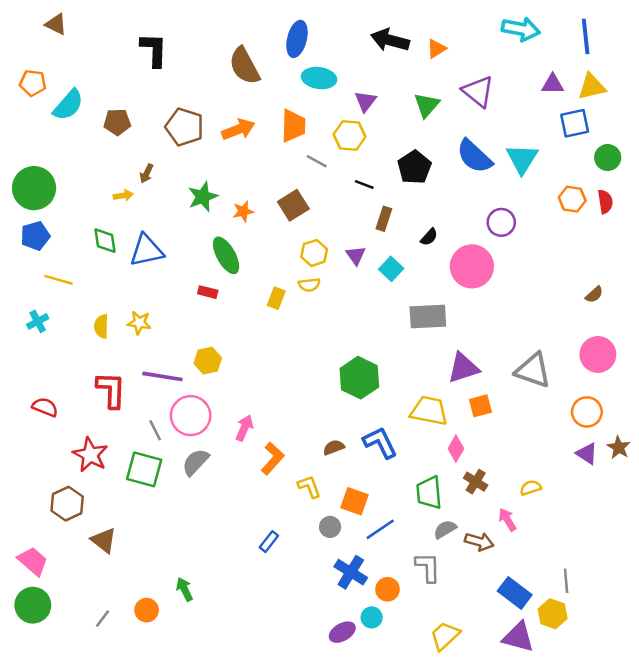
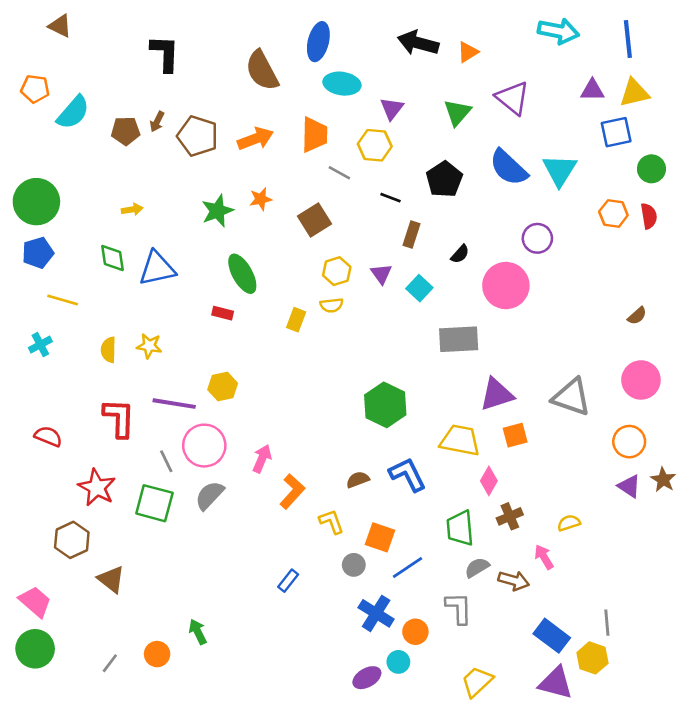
brown arrow: (147, 173) -> (157, 122), moved
orange star: (243, 211) -> (261, 199), moved
brown cross: (476, 482) -> (510, 516), turned 35

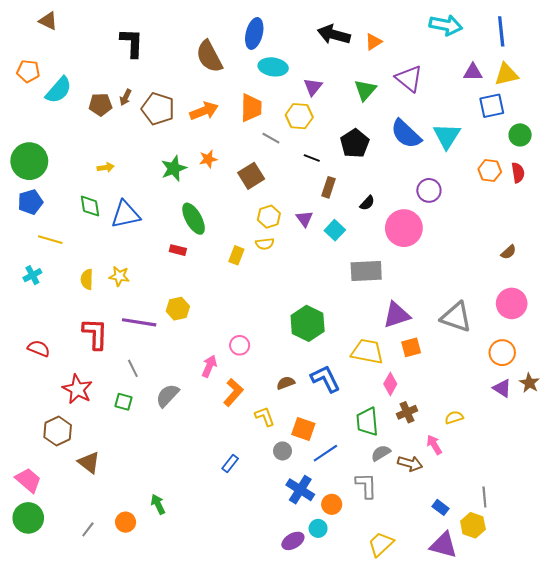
pink circle: (204, 446) -> (240, 345), moved, size x0.6
green square: (154, 503) -> (123, 402), size x0.6
blue rectangle: (552, 636) -> (440, 507), size x0.6

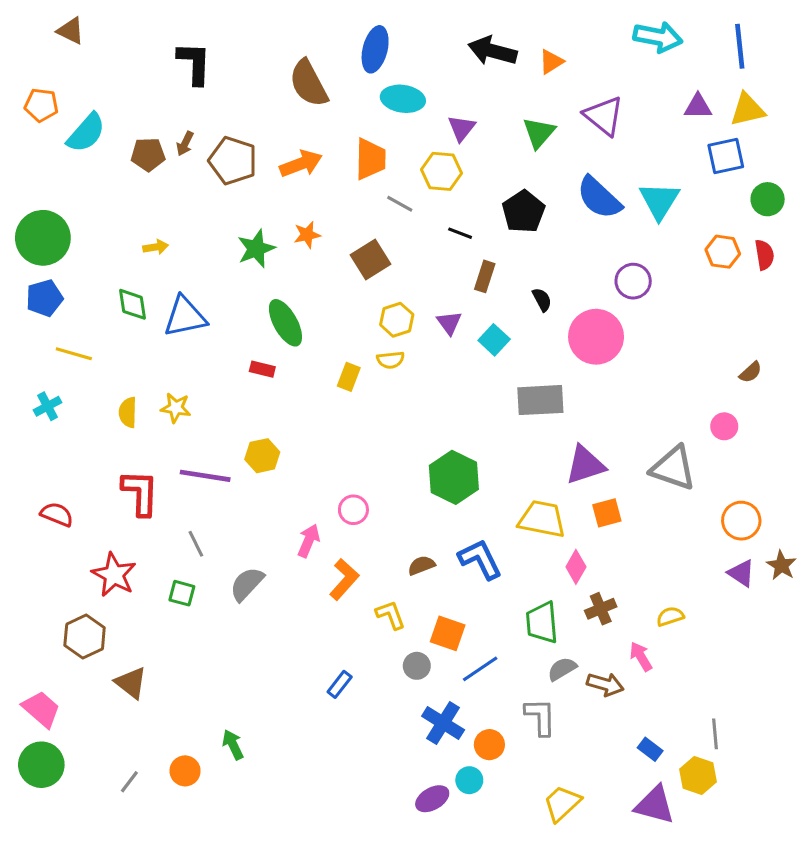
black semicircle: (367, 203) -> (542, 300), turned -70
pink circle: (512, 303) -> (724, 426), moved, size x0.6

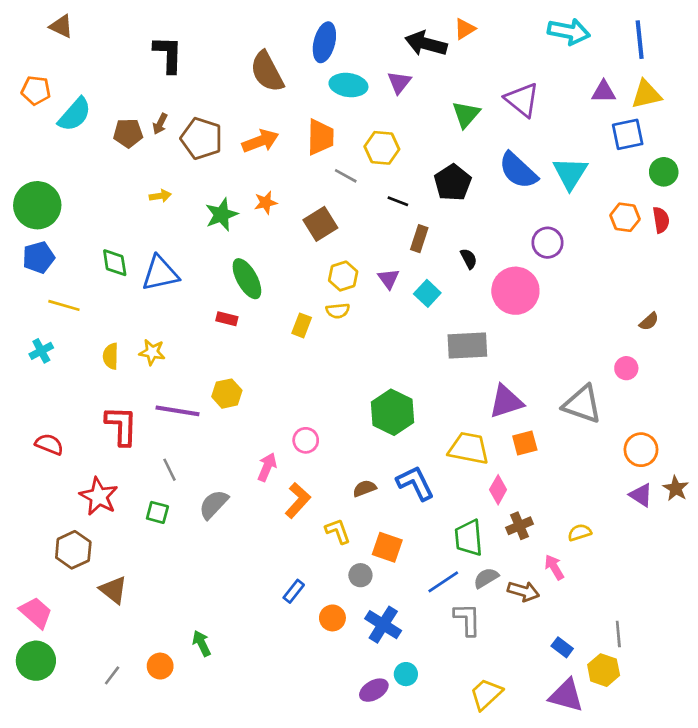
orange triangle: (551, 62) -> (465, 29), moved
purple triangle: (462, 128) -> (399, 82), moved
yellow arrow: (156, 247) -> (160, 196), moved
blue line: (480, 669) -> (443, 582), moved
orange circle: (489, 745) -> (332, 618), moved

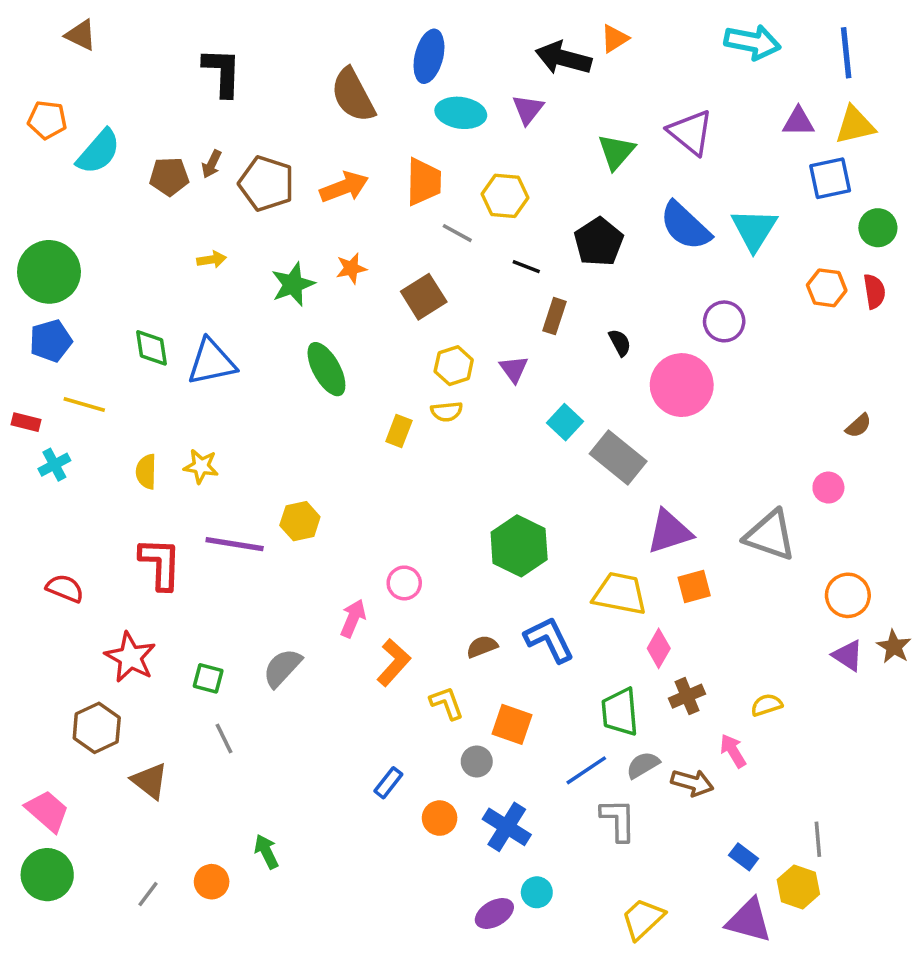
cyan square: (427, 293) -> (565, 422), moved
red rectangle: (227, 319) -> (26, 422), moved
gray rectangle: (467, 345) -> (618, 457), turned 42
gray line: (169, 470) -> (224, 739), moved

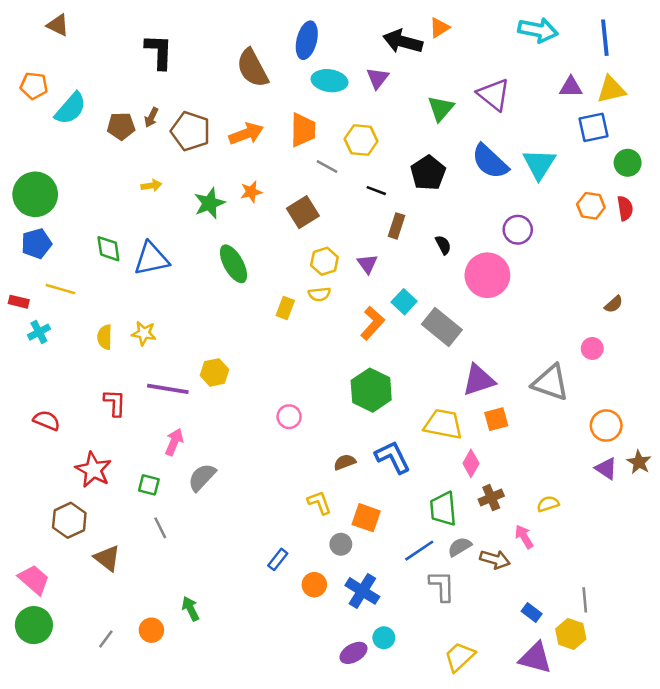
red L-shape: (160, 564) -> (115, 403), size x0.7
pink arrow: (353, 618) -> (174, 442), moved
orange L-shape: (394, 663) -> (372, 323), moved

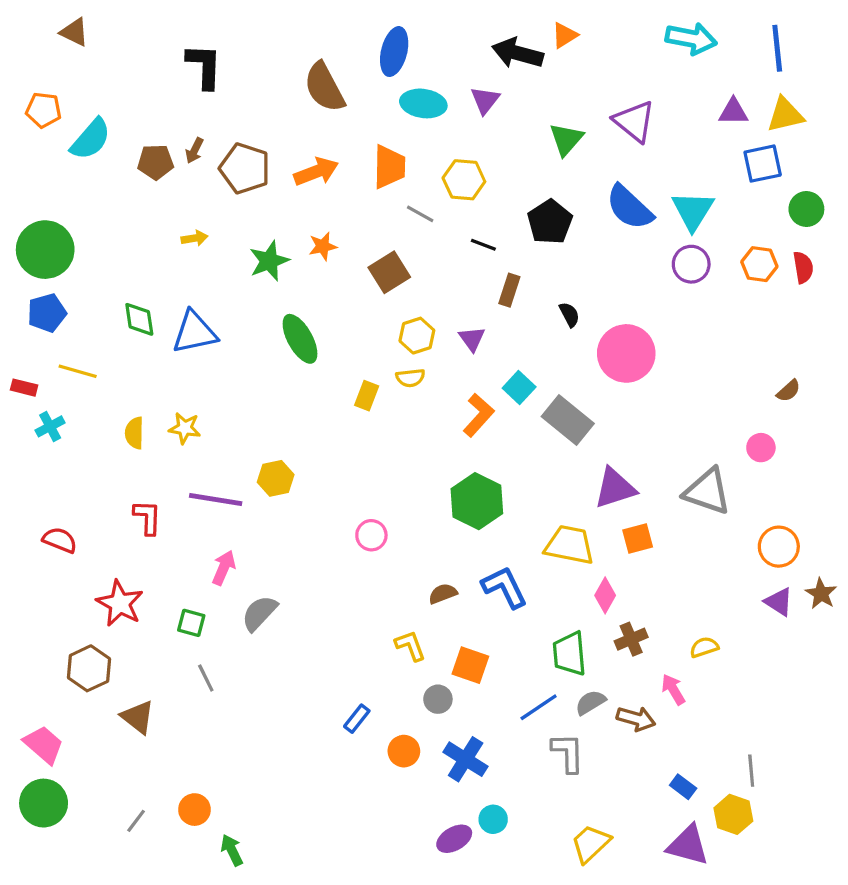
purple circle: (518, 230) -> (691, 264), moved
green arrow: (191, 609) -> (232, 850), moved

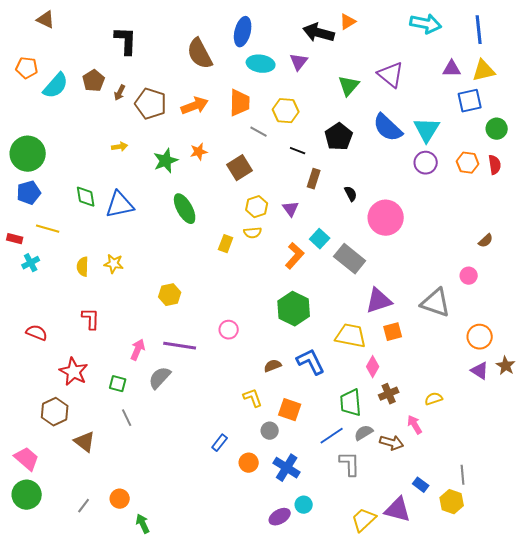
brown pentagon: (156, 162) -> (94, 81), moved, turned -30
purple line: (216, 500) -> (180, 346), moved
purple triangle: (688, 845) -> (398, 510), moved

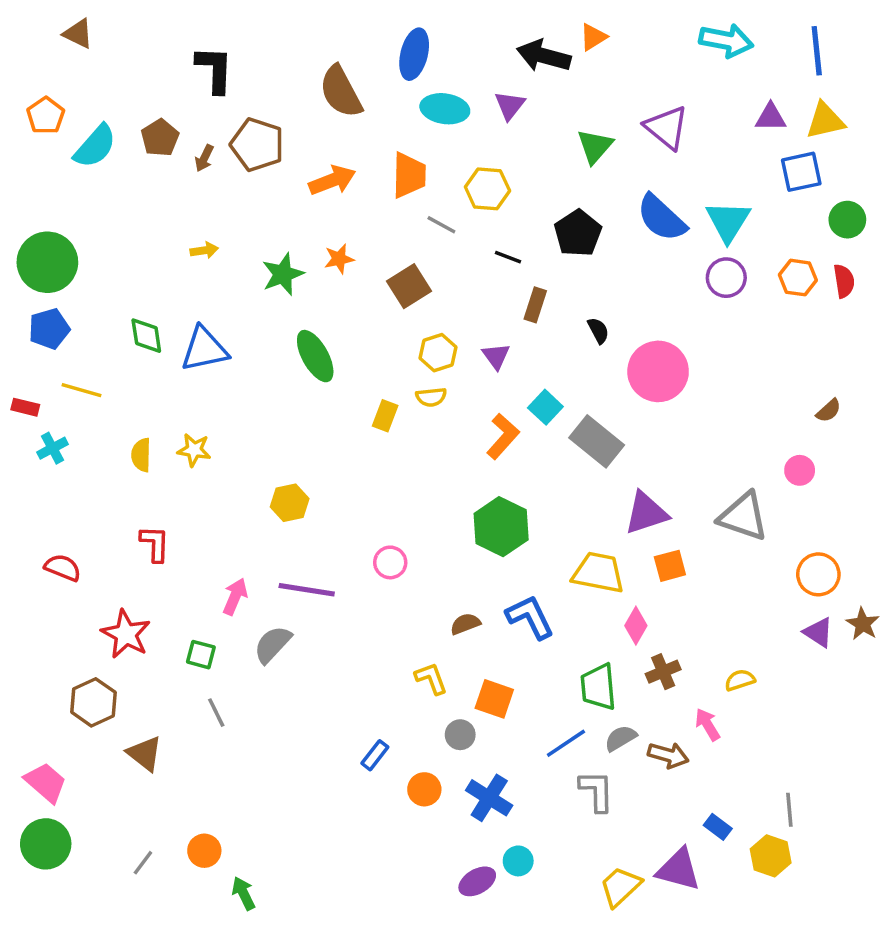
orange pentagon: (27, 68) -> (46, 116), turned 30
brown pentagon: (151, 104) -> (257, 145), moved

